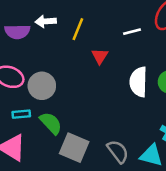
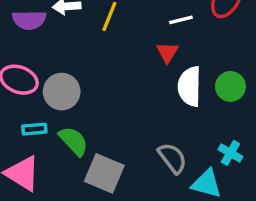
red triangle: (100, 56) -> (167, 52), moved
gray semicircle: (118, 151) -> (172, 158), moved

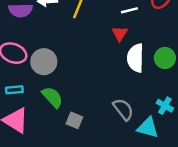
cyan rectangle: (34, 129) -> (14, 90), moved
gray square: (104, 173) -> (74, 120), size x0.6

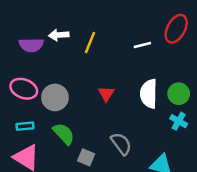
red triangle: (120, 34) -> (106, 94), moved
cyan cross: (165, 106) -> (179, 121), moved
gray semicircle: (123, 109) -> (121, 144), moved

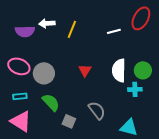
cyan cross: (179, 121) -> (135, 89), moved, turned -32

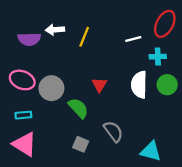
cyan cross: (135, 89) -> (158, 57), moved
green semicircle: (51, 102) -> (78, 108), moved

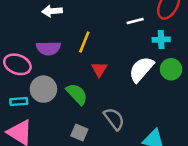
yellow line: (84, 37) -> (84, 42), moved
purple semicircle: (29, 39) -> (48, 48), moved
white semicircle: (139, 85) -> (141, 69), turned 40
gray circle: (51, 88) -> (43, 89), moved

